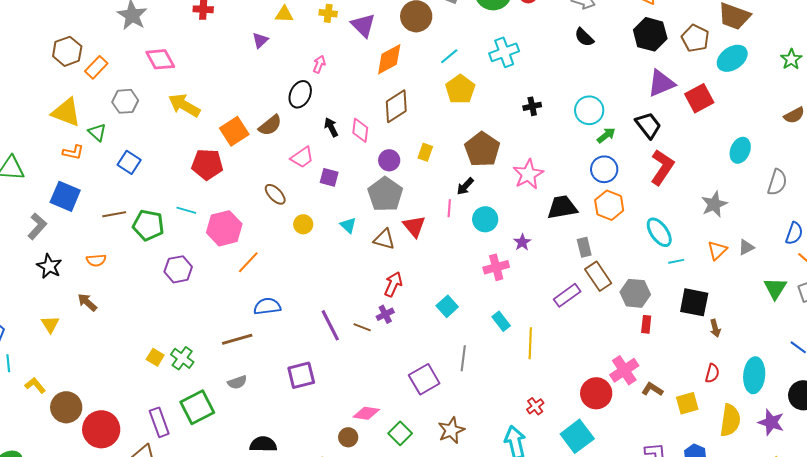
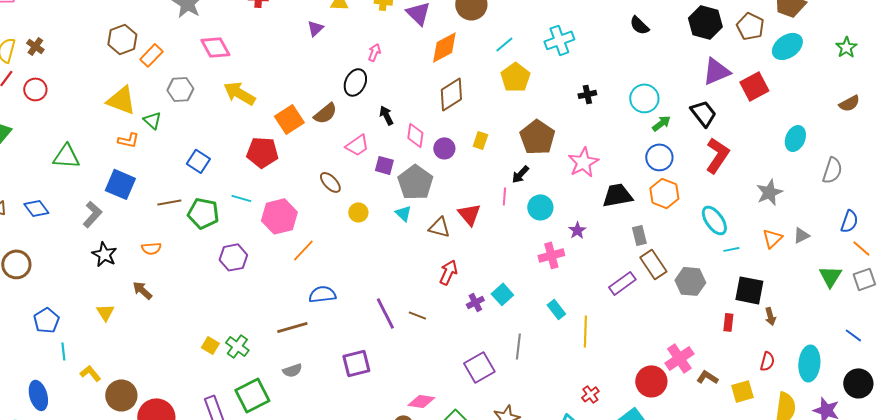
pink diamond: (360, 130) -> (415, 135), moved
blue square: (129, 162) -> (198, 161), moved
gray pentagon: (385, 194) -> (415, 182), moved
purple cross: (385, 314) -> (475, 302), moved
red rectangle: (646, 324) -> (728, 322), moved

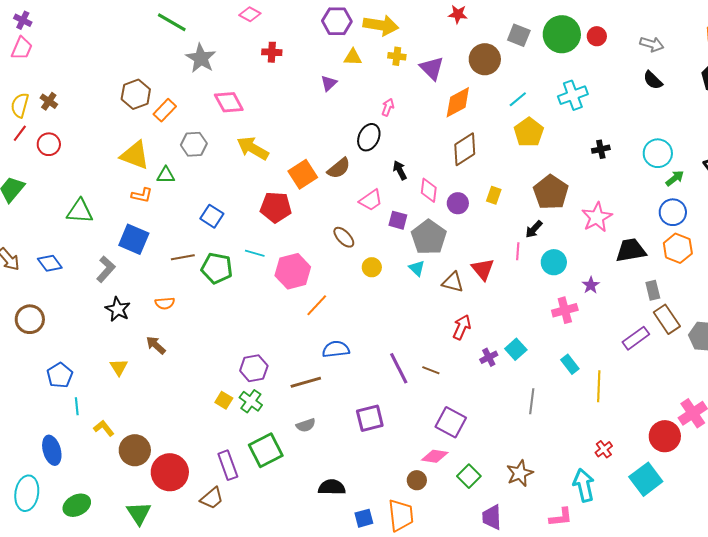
green triangle: (152, 120) -> (166, 175), turned -42
purple hexagon: (233, 257) -> (254, 368), moved
purple square: (479, 367) -> (451, 422), moved, turned -32

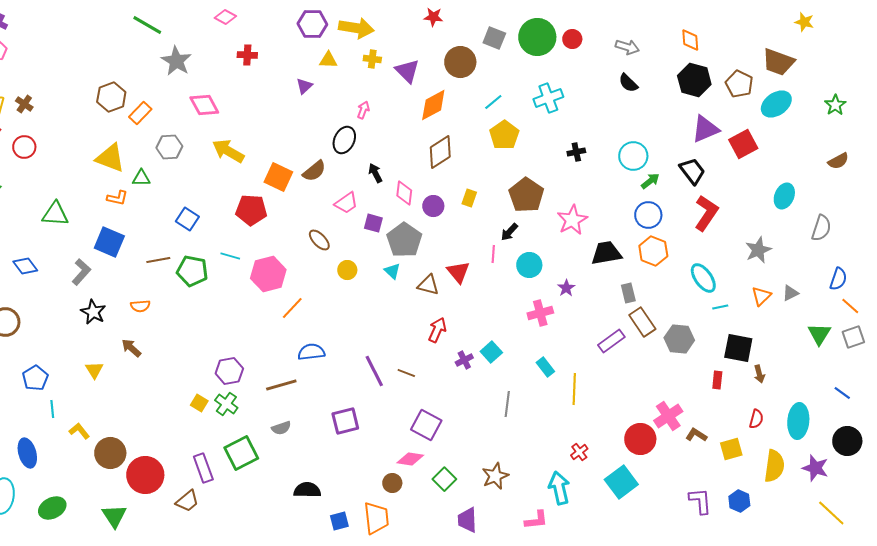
orange square: (303, 174) -> (278, 177), turned -32

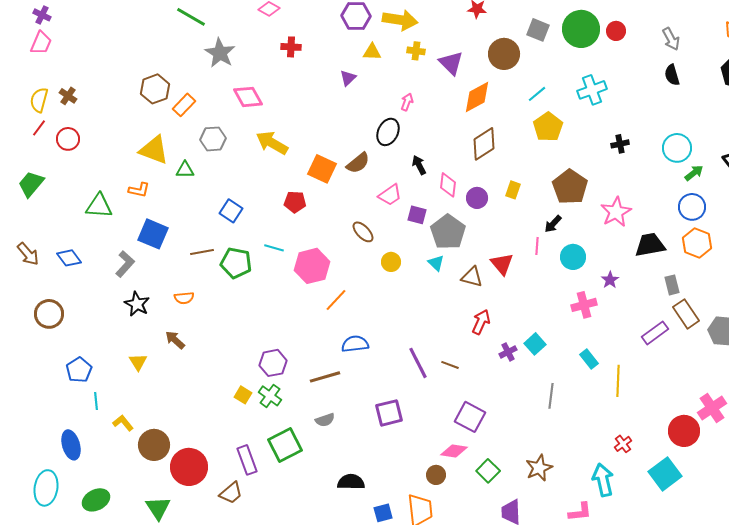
gray arrow: (627, 47) -> (671, 39), turned 45
black semicircle: (628, 83) -> (672, 75), turned 30
orange L-shape: (117, 198) -> (139, 190), moved
red pentagon: (251, 210) -> (295, 202), size x0.7

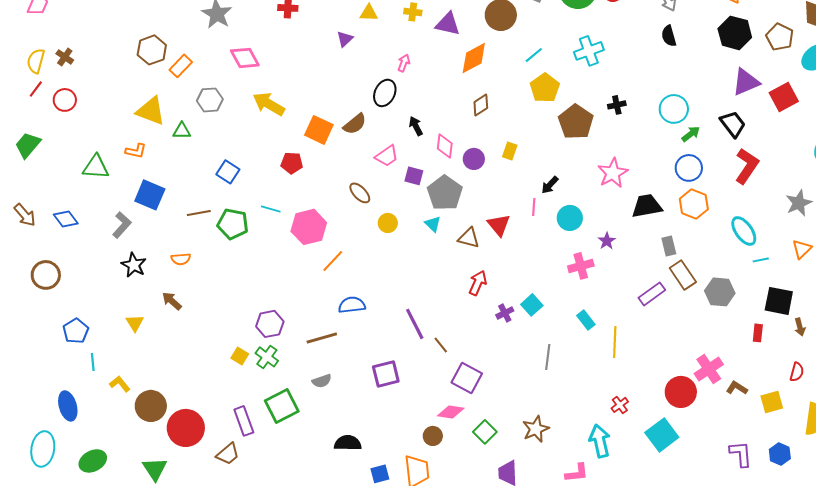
purple triangle: (451, 63) -> (448, 24), turned -32
brown diamond: (484, 144) -> (481, 105), size x0.7
brown pentagon: (570, 187) -> (576, 122), moved
brown line: (450, 365) -> (441, 345), moved, turned 30

